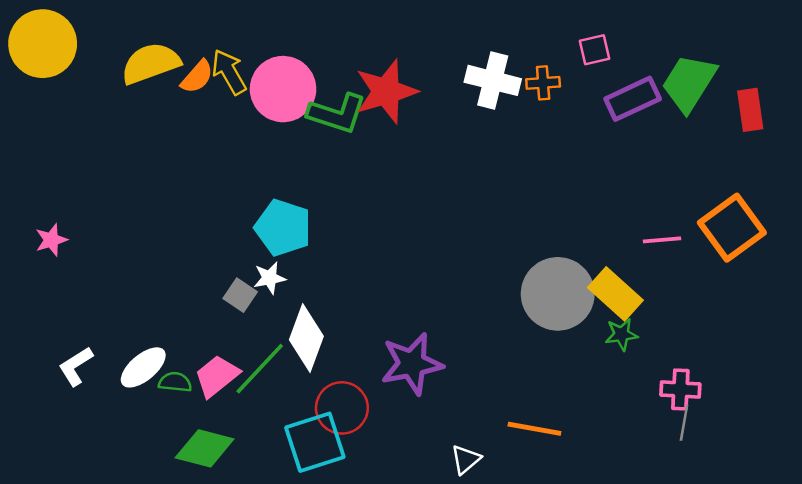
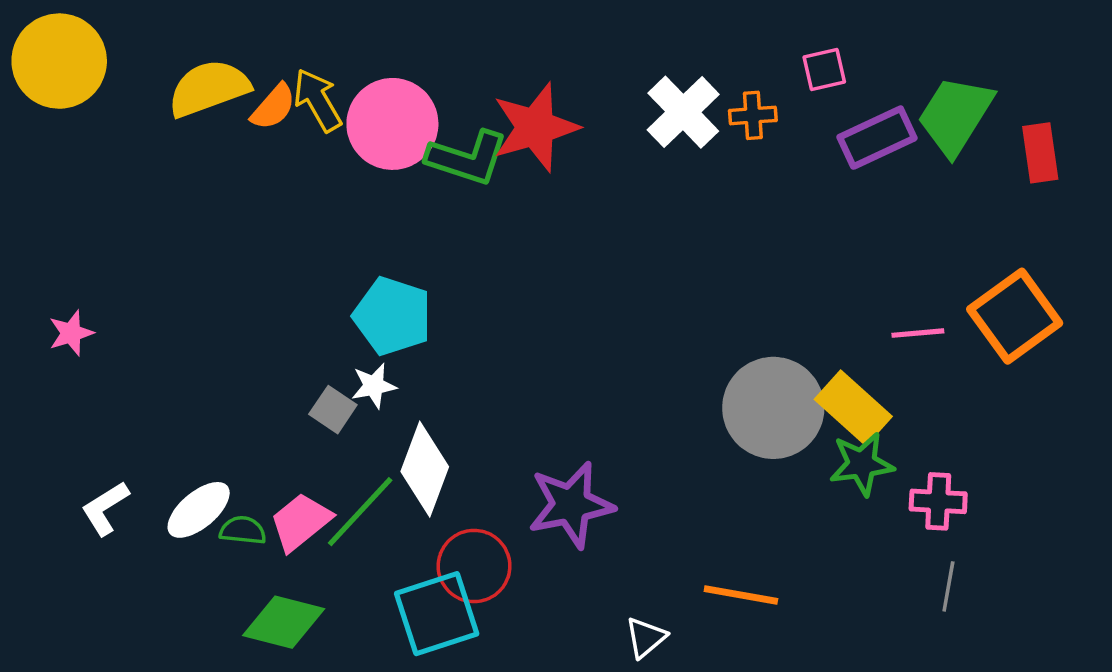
white cross: (493, 80) -> (683, 112), turned 32
green star: (622, 334) -> (862, 464), size x1.4
pink cross: (680, 390) -> (938, 501), moved

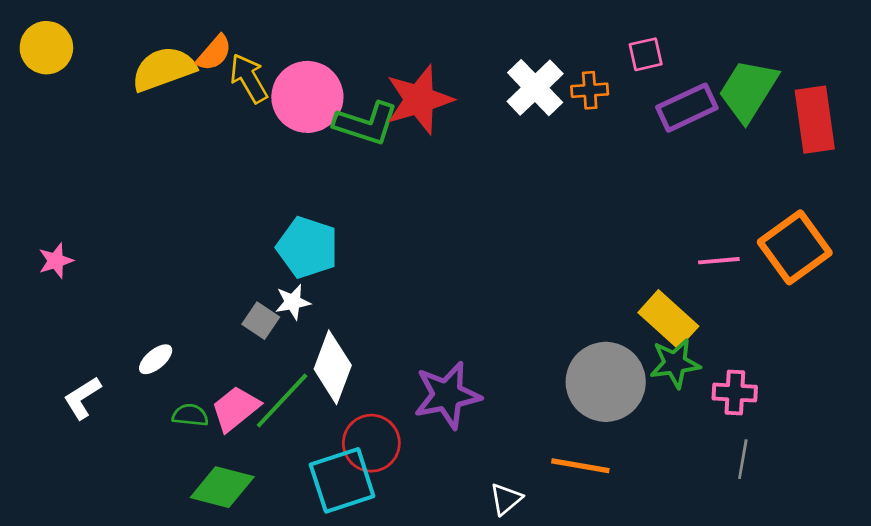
yellow circle: (59, 61) -> (46, 48), size x0.7
orange semicircle: (273, 107) -> (214, 53), moved
red rectangle: (1040, 153) -> (815, 120), size x1.4
gray circle: (773, 408) -> (606, 382), moved
white ellipse: (199, 510) -> (156, 359), moved, size x0.7

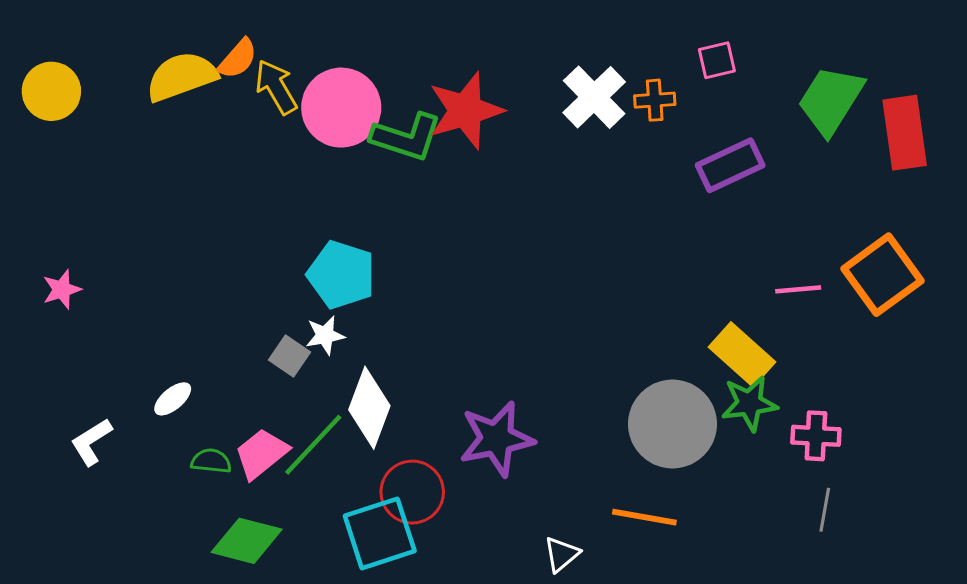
yellow circle: (46, 48) -> (51, 91), moved
purple rectangle: (687, 108) -> (730, 165), moved

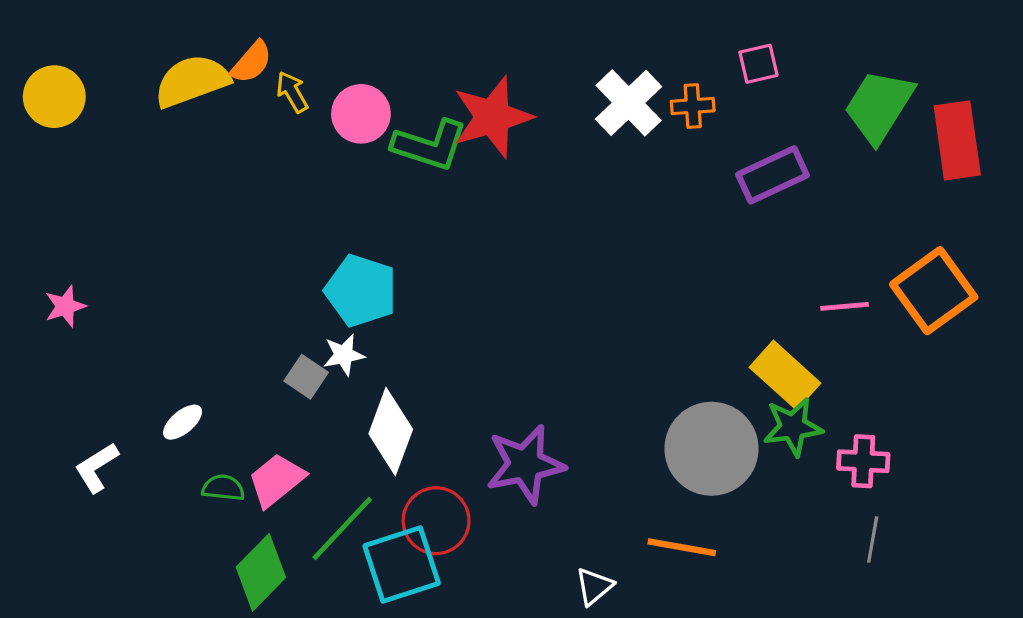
yellow arrow: (276, 87) -> (292, 92), size x0.7
pink circle: (341, 108) -> (361, 114), size x0.7
green line: (313, 445) -> (342, 529), moved
green diamond: (247, 541) -> (261, 572), turned -60

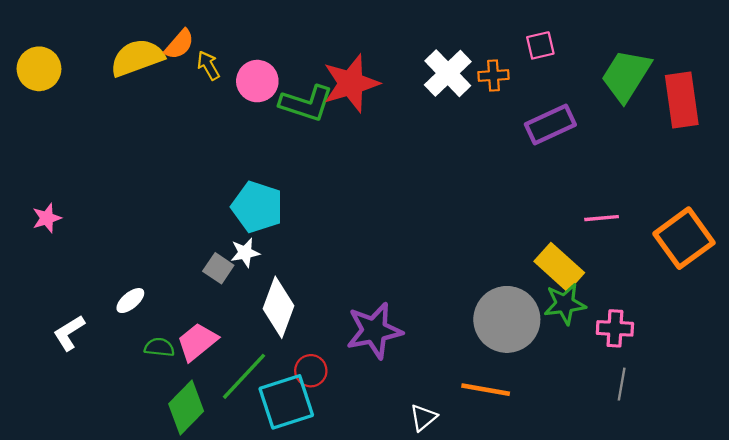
orange square: (934, 291) -> (684, 238), moved
red circle: (436, 521) -> (311, 371), size x0.7

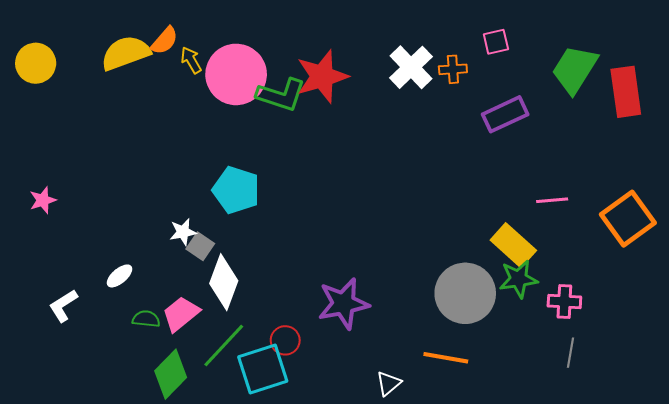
pink circle: (257, 81) -> (236, 74), size x1.6
white star: (245, 253) -> (183, 232), moved
white diamond: (278, 307) -> (224, 282), moved

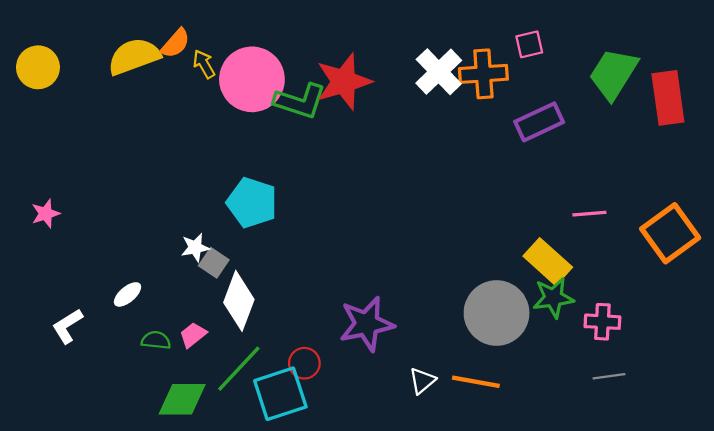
orange cross: (453, 69) -> (483, 74), size x1.6
pink trapezoid: (181, 314) -> (193, 335), size x0.7
gray line: (571, 353) -> (609, 376), turned 72
green diamond: (171, 374) -> (182, 399), turned 45
white triangle: (389, 383) -> (422, 381), moved

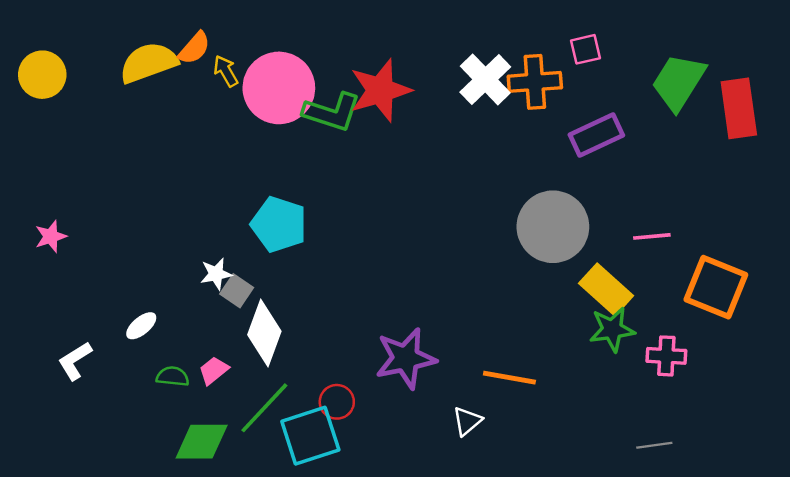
orange square: (670, 233) -> (716, 287), moved, turned -32
gray circle: (497, 313) -> (553, 227), moved
gray line: (609, 376) -> (654, 445), moved
orange line: (476, 382) -> (509, 378), moved

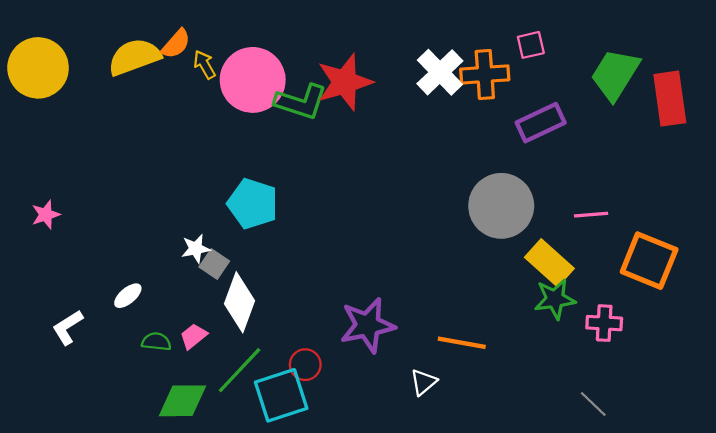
yellow circle: (42, 75) -> (38, 68), size x1.4
gray line: (654, 445) -> (593, 404), turned 52

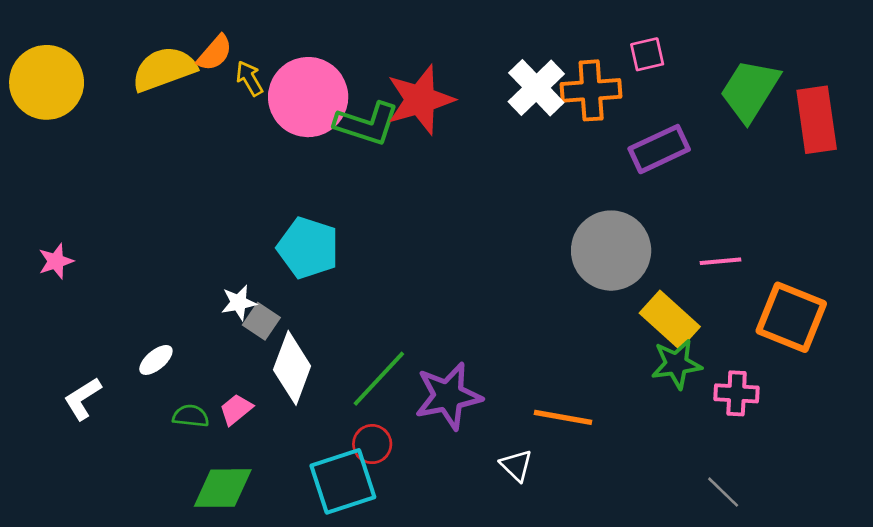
green line: (240, 370) -> (379, 379), moved
white triangle: (423, 382) -> (516, 465), turned -36

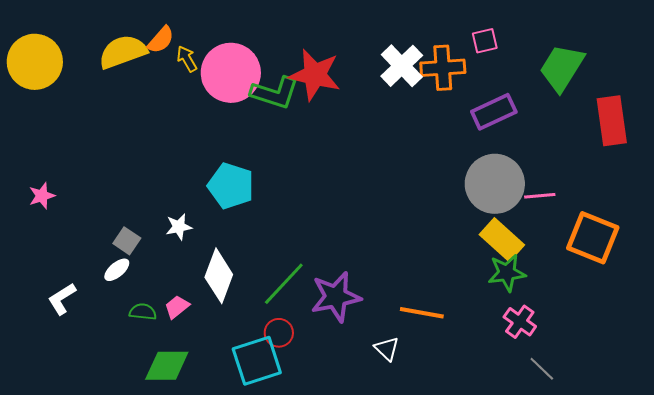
red star: (420, 100) -> (315, 75), turned 30
red rectangle: (817, 120) -> (612, 121), moved
gray circle: (611, 251) -> (495, 184), moved
gray square: (261, 321) -> (127, 241), moved
pink cross: (737, 393) -> (520, 322), moved, turned 32

